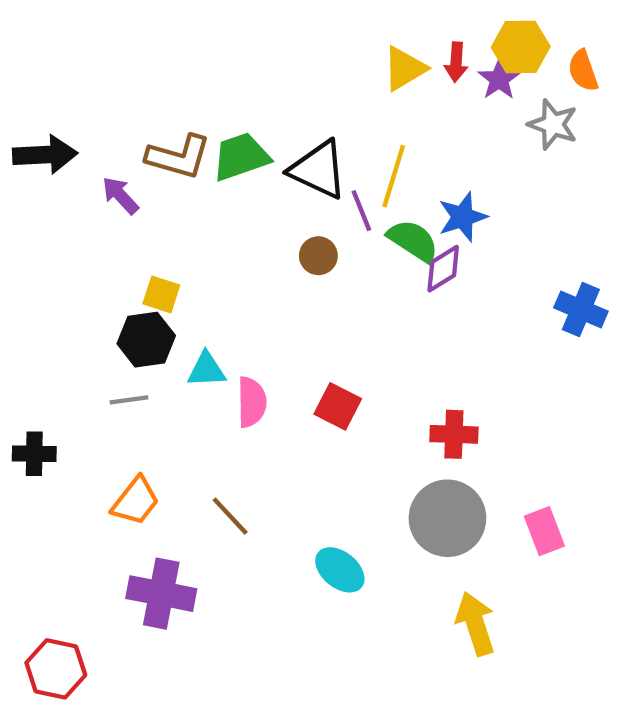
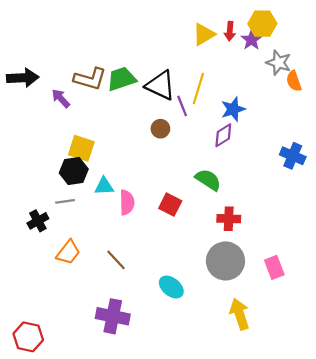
orange semicircle: (583, 71) -> (294, 81), moved
green semicircle: (413, 241) -> (208, 180), moved
yellow square: (161, 294) -> (81, 148), size x1.4
black cross: (34, 454) -> (38, 221), moved, turned -30
purple cross: (161, 594) -> (113, 316), moved

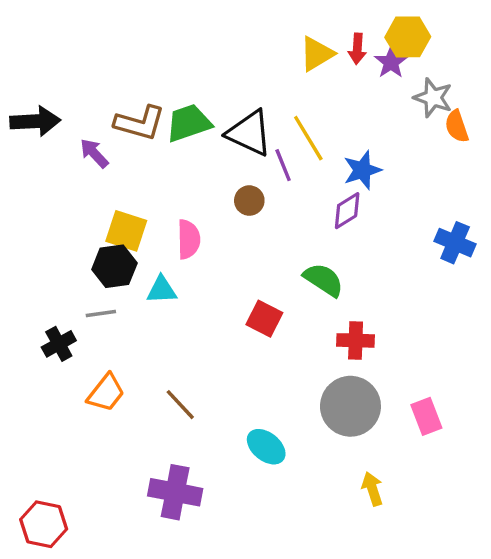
yellow line: (198, 89) -> (308, 138), turned -48
pink semicircle: (127, 202) -> (189, 239), moved
yellow arrow: (240, 314) -> (372, 489), size x0.7

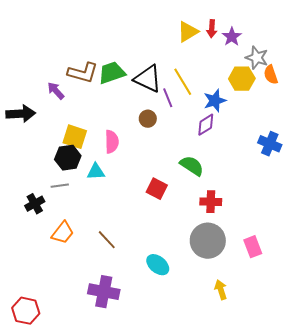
yellow hexagon: (408, 37) -> (242, 79), moved
black arrow: (35, 121) -> (21, 114), moved

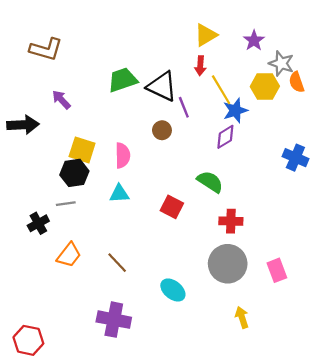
red arrow: (212, 29) -> (200, 66), moved
brown L-shape: (83, 73) -> (46, 49), moved
yellow line: (183, 82) -> (221, 90), moved
cyan triangle: (96, 172) -> (119, 194), moved

